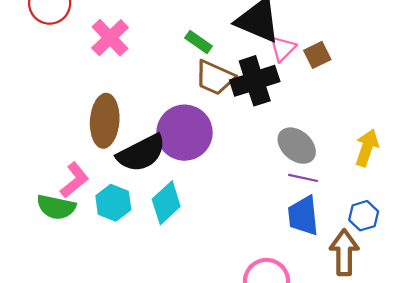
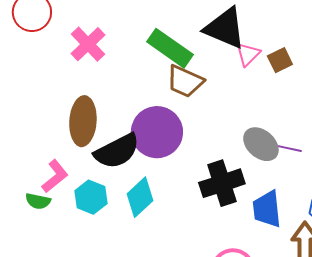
green rectangle: (199, 42) -> (170, 48), size x1.8
black cross: (255, 81) -> (222, 183), moved
purple line: (303, 178) -> (288, 148), moved
green semicircle: (56, 207) -> (38, 201), size x0.7

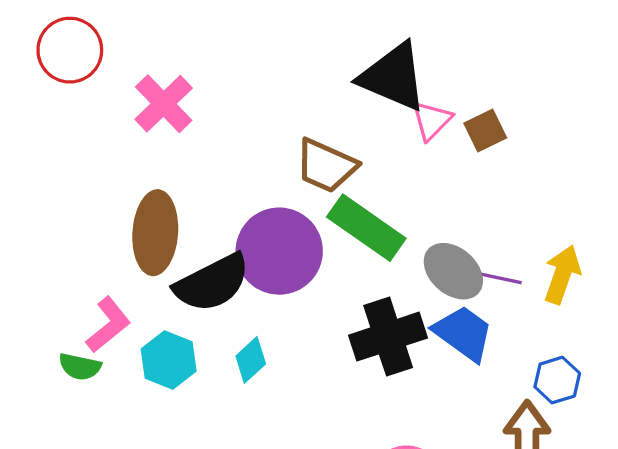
green rectangle: (170, 48) -> (366, 228), moved
cyan diamond: (140, 197) -> (251, 360), size x0.7
blue trapezoid: (267, 209) -> (463, 333), moved, turned 132

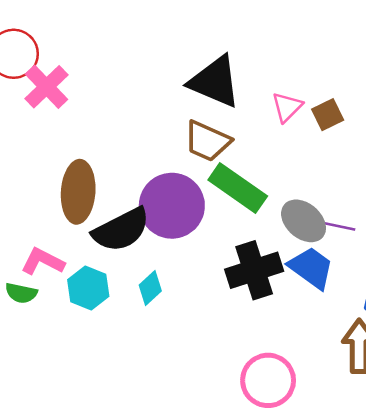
black triangle: (393, 77) -> (215, 82), moved
pink cross: (164, 104) -> (46, 87), moved
pink L-shape: (108, 325) -> (43, 261), turned -114

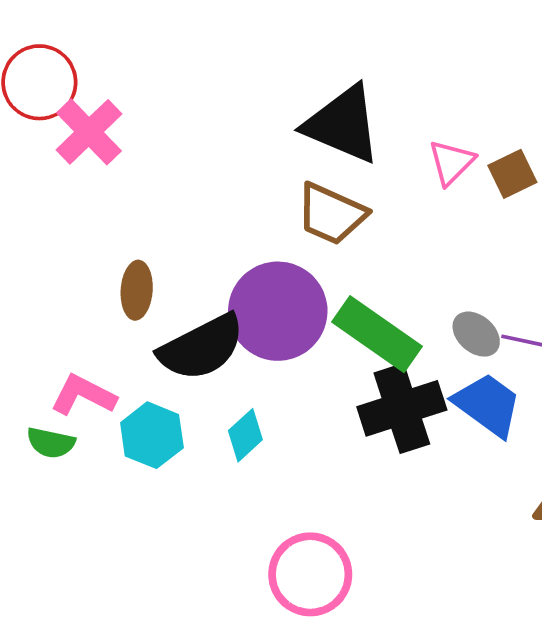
green rectangle: (238, 188) -> (377, 334), moved
brown ellipse: (78, 192) -> (137, 290), size x0.6
gray ellipse: (304, 221) -> (476, 334), size x0.7
pink circle: (268, 380) -> (310, 574), moved

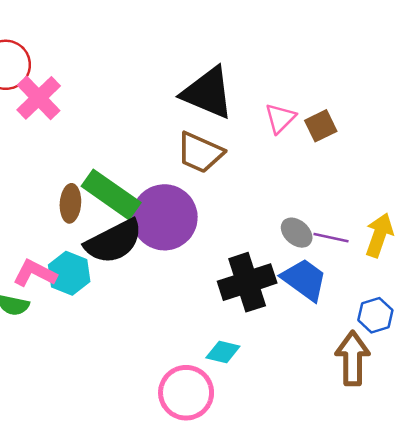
green rectangle: (377, 334) -> (111, 194), moved
cyan hexagon: (152, 435) -> (69, 273), moved
cyan diamond: (245, 435) -> (223, 352), moved, turned 56

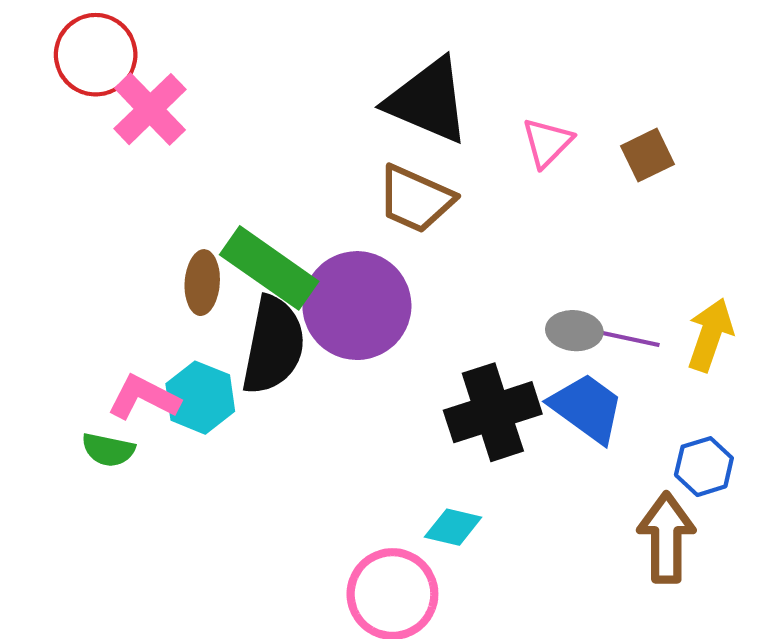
brown square: (321, 126) -> (647, 155), moved
gray ellipse: (297, 233) -> (574, 331), turned -36
black semicircle: (114, 241) -> (273, 345), turned -52

